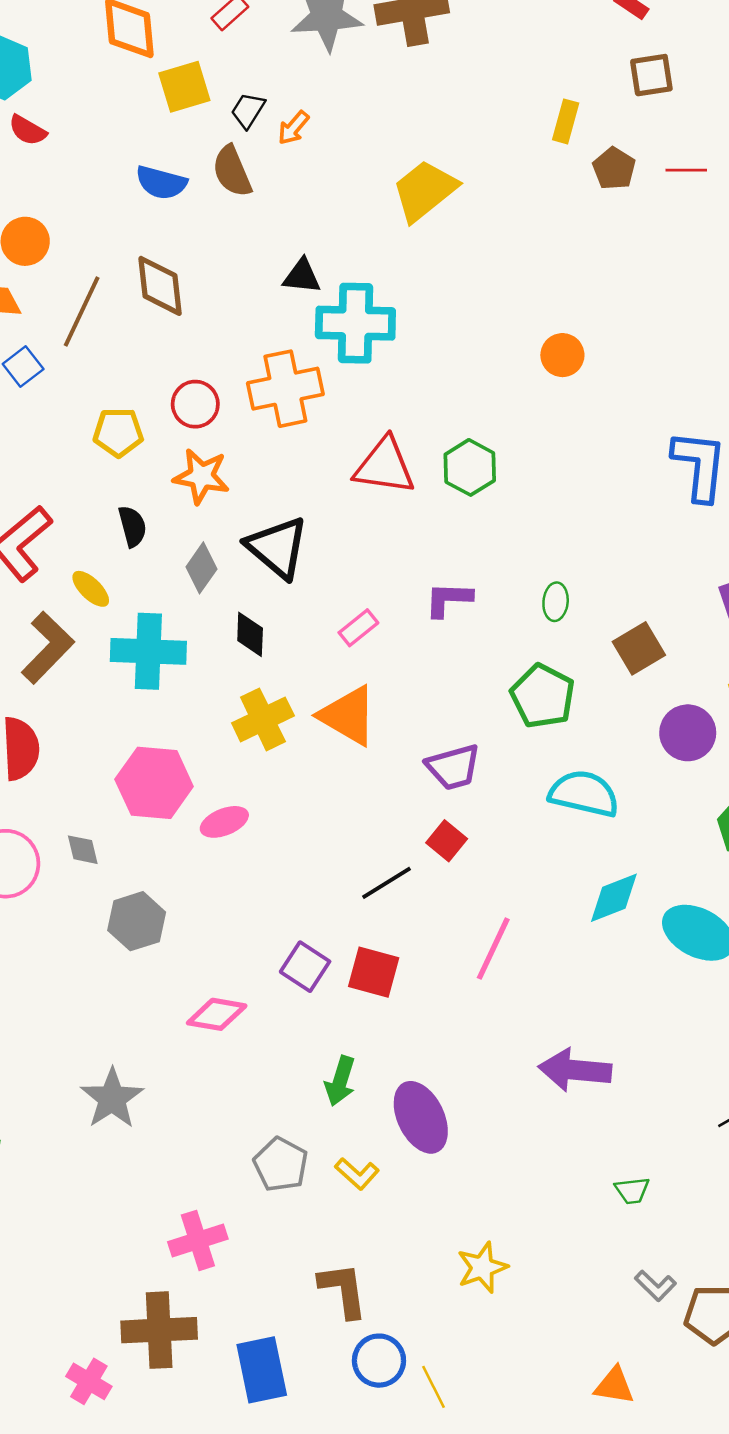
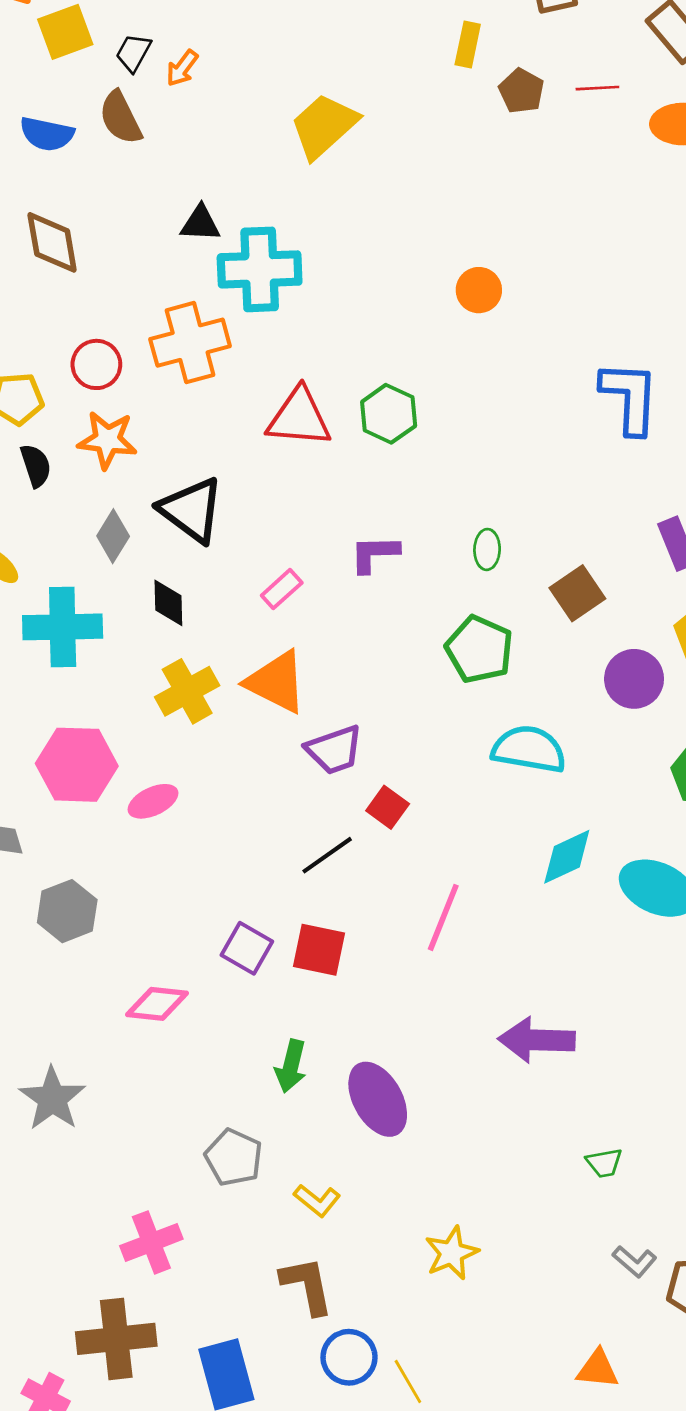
black semicircle: (132, 526) -> (36, 466), moved
purple trapezoid: (453, 767) -> (334, 750), moved
yellow L-shape: (357, 1174) -> (317, 1200), moved

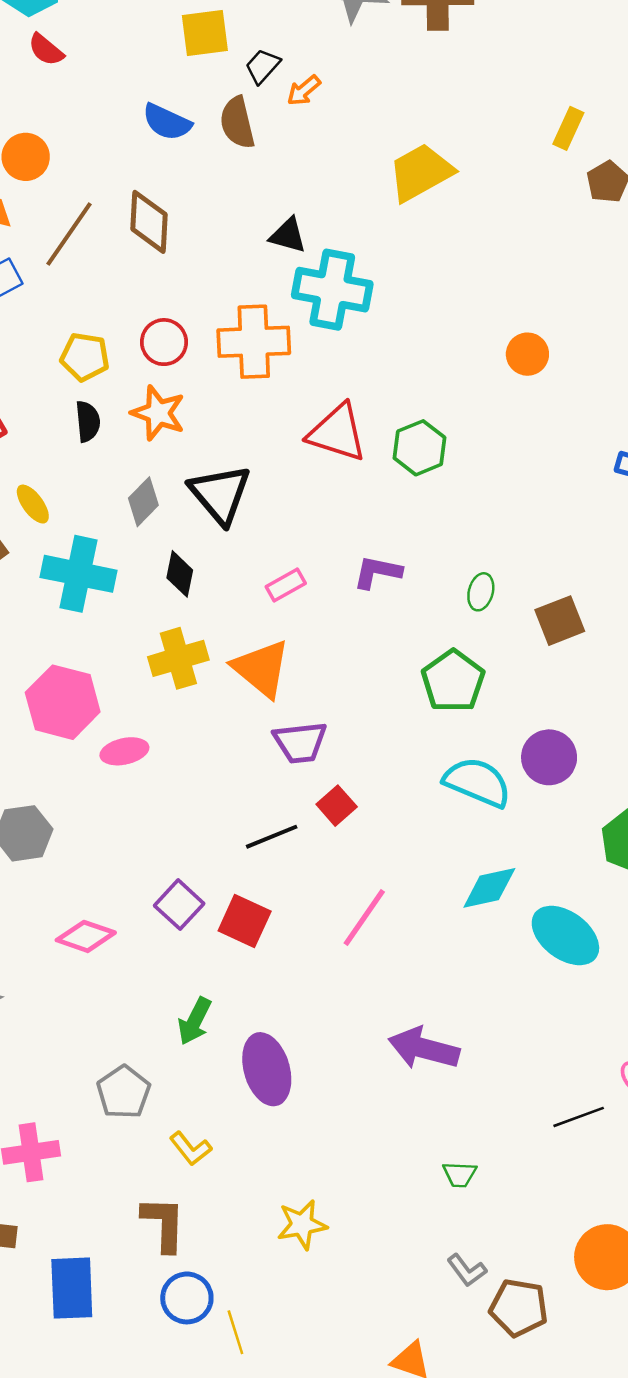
brown square: (577, 593) -> (560, 621), moved
purple circle: (634, 679) -> (549, 757), moved

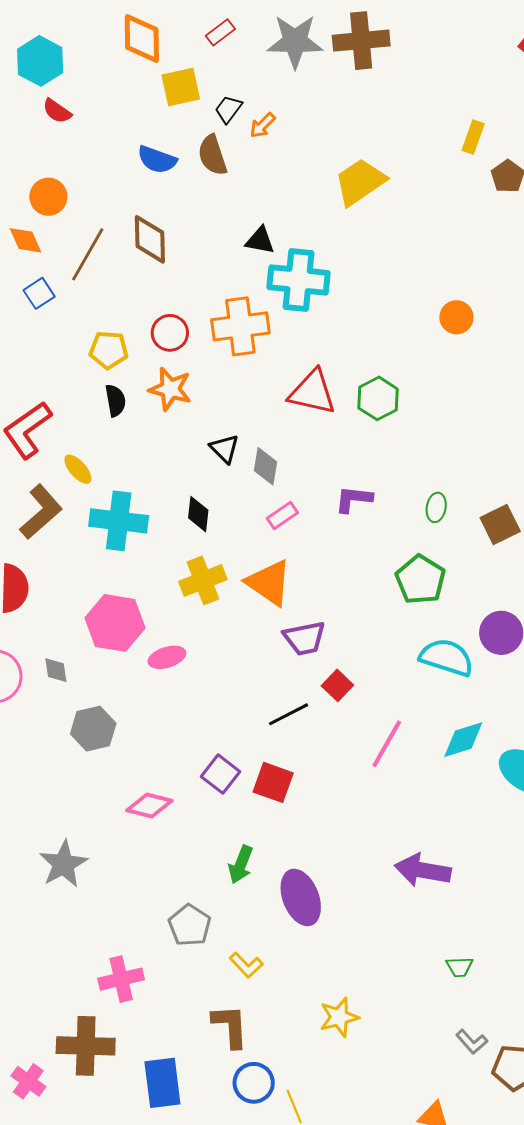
black triangle: (220, 494) -> (225, 449), size x0.6
gray diamond: (143, 502) -> (265, 466), moved, turned -30
pink line: (364, 918) -> (387, 744), moved

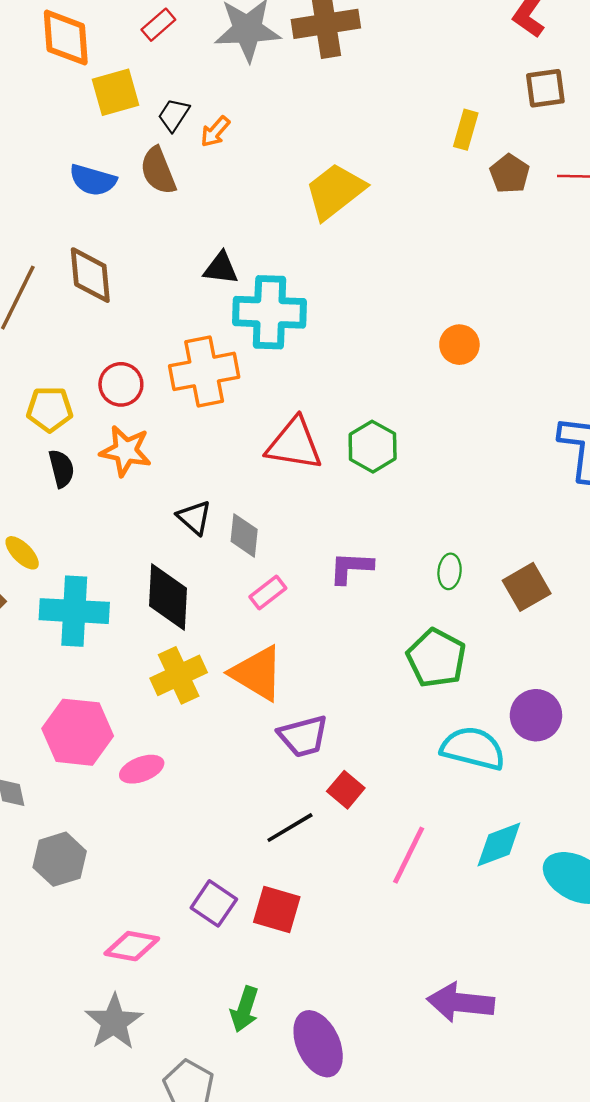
black diamond: (198, 514) -> (168, 597), size x1.6
gray star: (63, 864) -> (114, 1022), moved

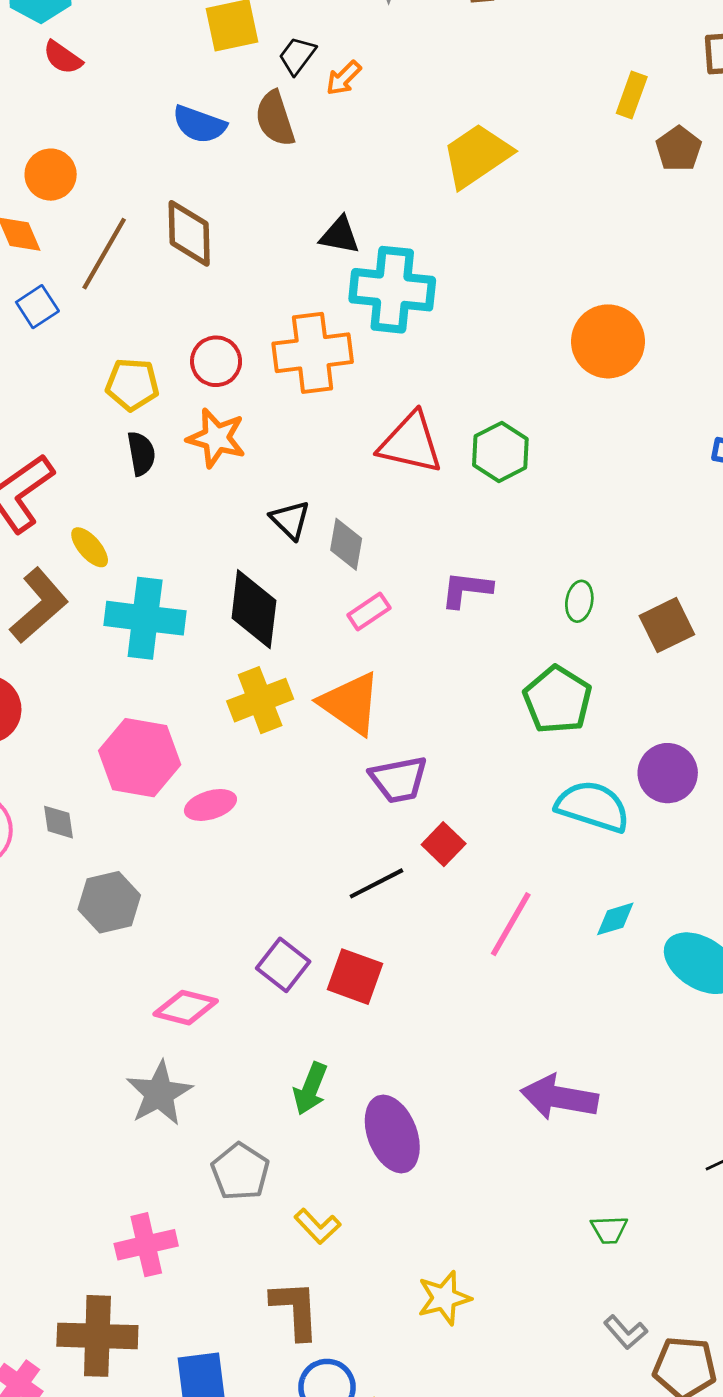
orange circle: (459, 345) -> (608, 341), size x1.6
cyan diamond: (499, 845) -> (615, 919), size x0.7

